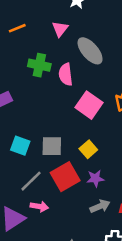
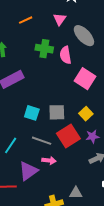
gray line: (31, 181) -> (42, 141), turned 66

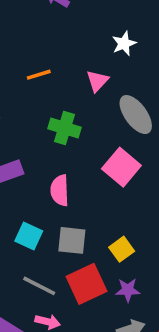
pink semicircle: (65, 55) -> (60, 190), moved
pink square: (85, 79) -> (121, 167), moved

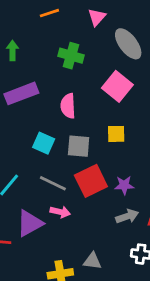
yellow square: (122, 249) -> (116, 134), moved, turned 36

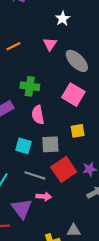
green cross: (71, 56) -> (30, 86), moved
purple triangle: (30, 223) -> (22, 209), turned -30

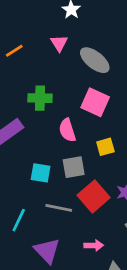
pink semicircle: (38, 115) -> (67, 130), moved
pink arrow: (44, 197) -> (94, 245), moved

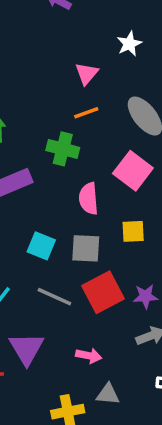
pink triangle: (59, 43) -> (87, 73), moved
orange line: (14, 51) -> (86, 113), moved

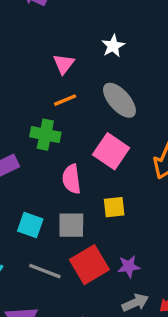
white star: (129, 44) -> (113, 46), moved

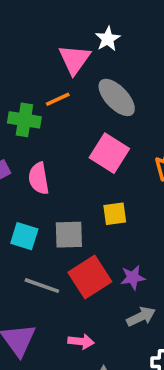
pink triangle: (64, 64) -> (74, 59), moved, size x1.4
green cross: (45, 135) -> (24, 120), moved
pink semicircle: (71, 179) -> (39, 178), moved

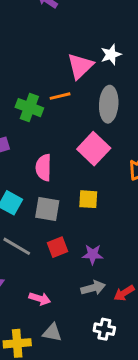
gray ellipse: (117, 97) -> (109, 104), turned 36
pink semicircle: (39, 178) -> (44, 167), moved
red square: (90, 277) -> (58, 247), size x0.6

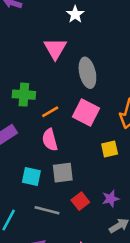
white star: (111, 55) -> (75, 14), moved
orange line: (60, 96) -> (50, 112), moved
yellow square: (88, 199) -> (110, 149), moved

